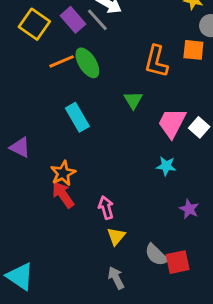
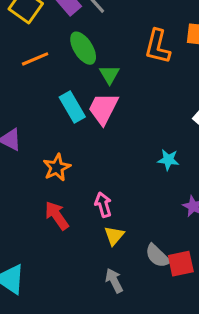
orange line: (62, 61) -> (35, 59), moved
green triangle: (133, 100) -> (109, 74), moved
pink trapezoid: (172, 123) -> (103, 109), moved
red arrow: (63, 195) -> (57, 216), moved

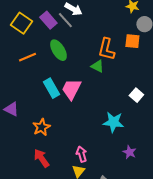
green triangle: (109, 74) -> (97, 66), moved, turned -32
cyan star: (168, 160) -> (113, 122), size x1.5
pink arrow: (103, 205) -> (81, 154), moved

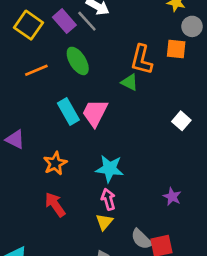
cyan star: (113, 122) -> (110, 169), moved

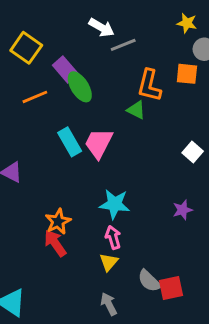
purple rectangle: (64, 21) -> (65, 69), moved
gray line: (87, 21) -> (123, 45), moved, turned -70
orange star: (55, 163) -> (58, 221), moved
purple star: (172, 197) -> (183, 210), moved, turned 30

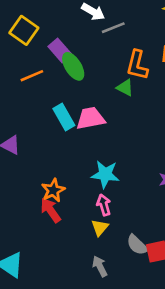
pink trapezoid: (99, 143) -> (91, 118), turned 52

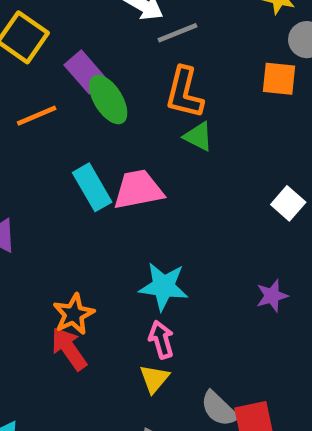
orange L-shape: (137, 65) -> (184, 93), moved

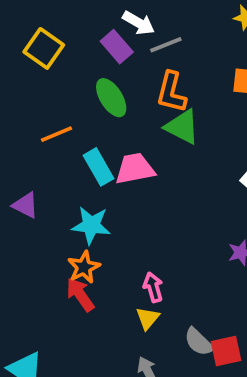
purple rectangle: (85, 72) -> (117, 47), moved
orange line: (37, 116) -> (57, 134), moved
green triangle: (198, 136) -> (182, 127), size x1.5
cyan star: (164, 286) -> (91, 225), moved

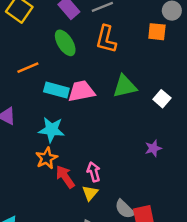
green triangle: (182, 127) -> (125, 86), moved, turned -40
cyan rectangle: (98, 167) -> (56, 90), turned -45
red arrow: (80, 295) -> (65, 177), moved

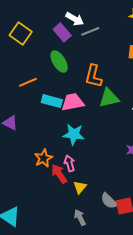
orange L-shape: (106, 39) -> (93, 76), moved
cyan star: (52, 130) -> (74, 134), moved
pink arrow: (94, 172) -> (69, 163), moved

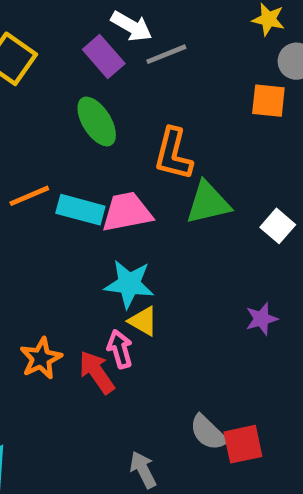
orange line: (28, 82) -> (29, 196), moved
orange star: (44, 158) -> (41, 358), moved
yellow triangle: (80, 187) -> (143, 321), moved, turned -40

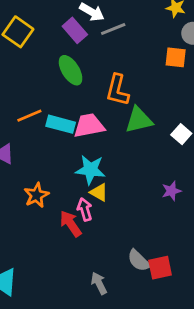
orange star: (41, 358) -> (36, 195), moved

